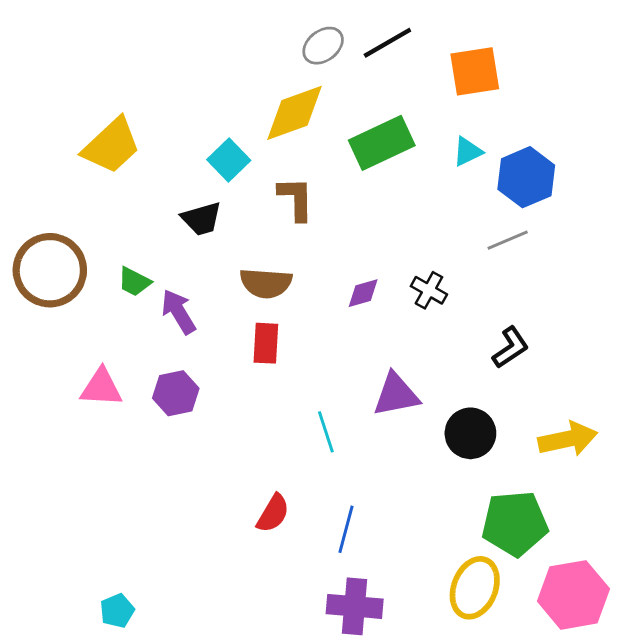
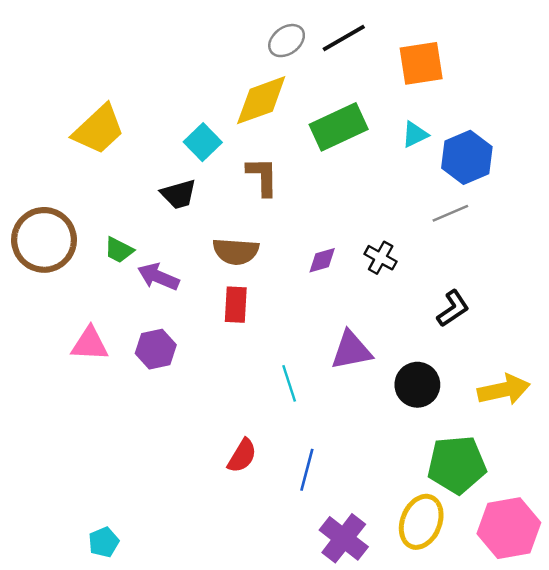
purple arrow: (179, 312) -> (158, 277), turned -36
purple cross: (355, 606) -> (344, 538), moved, turned 33

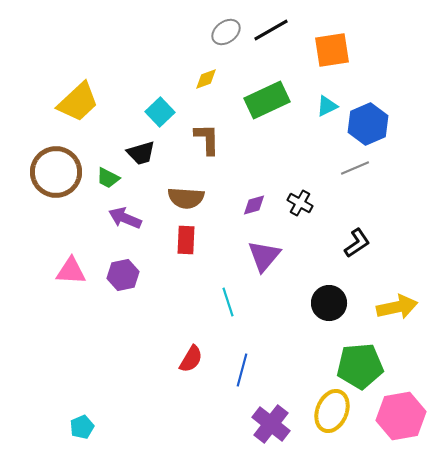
yellow diamond: (261, 100) -> (206, 79), size x0.5
brown circle: (44, 240) -> (56, 172), moved
green trapezoid: (119, 250) -> (108, 178), moved
purple triangle: (351, 350) -> (264, 256), moved, turned -39

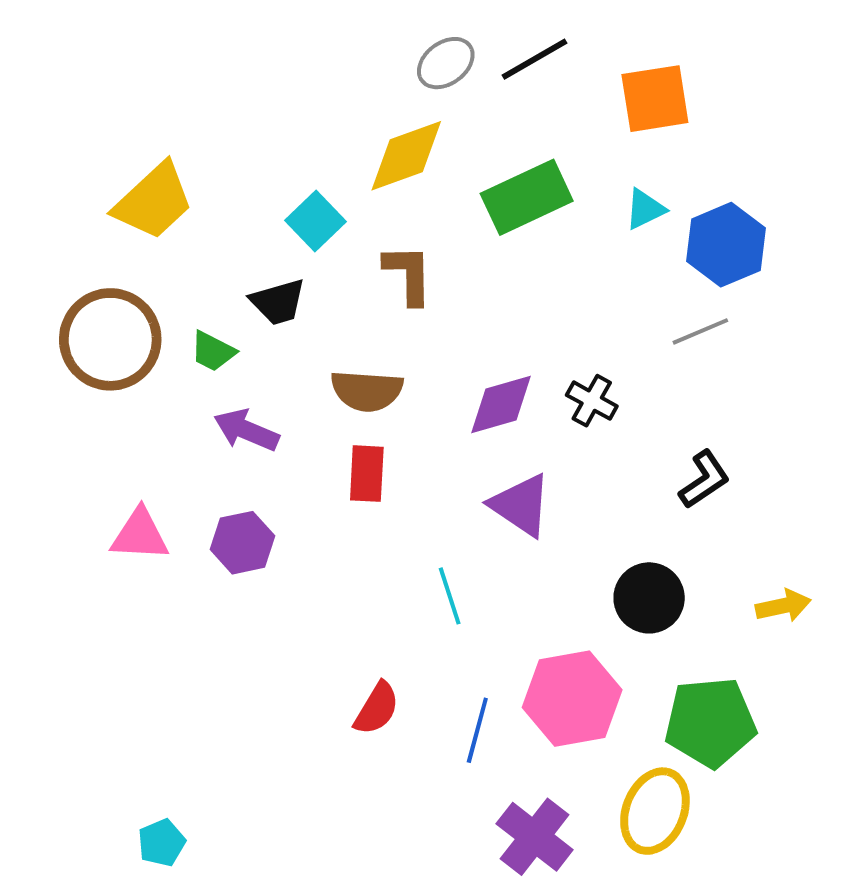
yellow diamond: (206, 79) -> (406, 156), size x1.8
purple diamond: (254, 205) -> (501, 405), size x1.5
purple triangle: (264, 256) -> (521, 505), turned -36
yellow arrow: (397, 307) -> (783, 606), size x0.7
pink hexagon: (401, 416) -> (572, 699), moved

